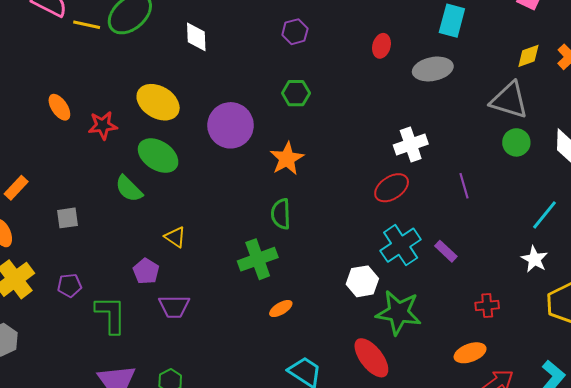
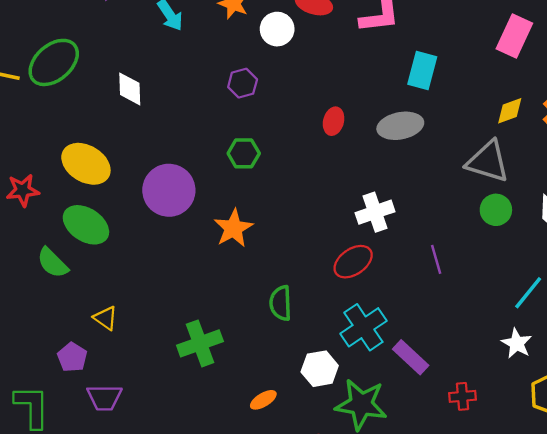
red ellipse: (381, 46) -> (334, 121), moved
green semicircle: (281, 214) -> (281, 303), moved
purple rectangle: (446, 251) -> (411, 357), moved, size x1.4
orange ellipse: (281, 309) -> (263, 400), moved

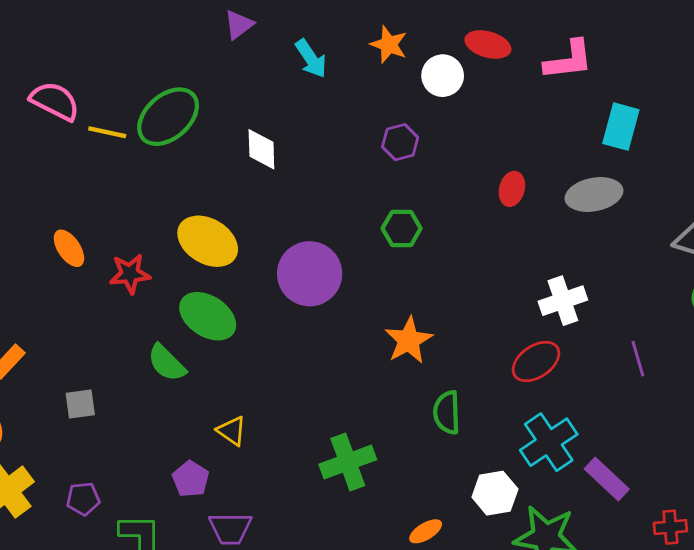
orange star: (233, 228) -> (409, 340), moved

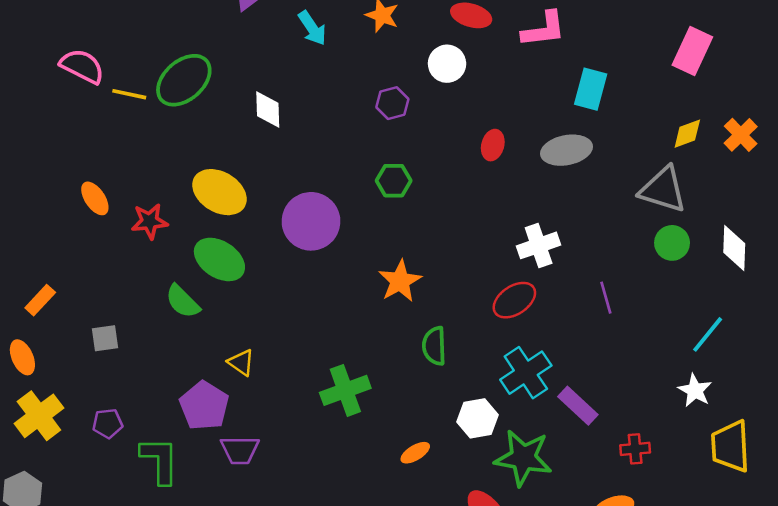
white circle: (443, 76) -> (447, 64), moved
purple pentagon: (191, 479) -> (204, 406), size x1.5

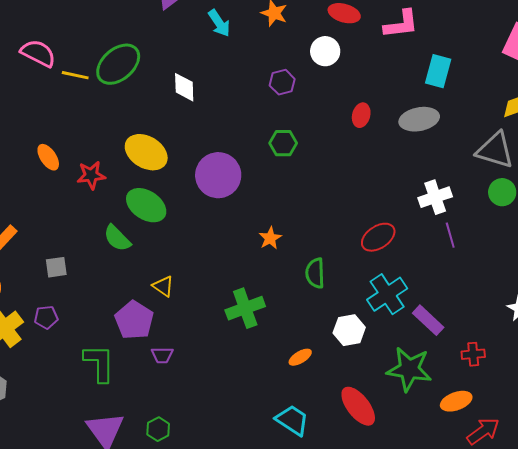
white cross: (539, 245) -> (435, 197), moved
orange star: (400, 281) -> (270, 238), moved, size x0.7
purple pentagon: (108, 423) -> (46, 317), moved
purple trapezoid: (240, 450) -> (162, 355), size x0.7
green star: (523, 458) -> (409, 369), moved

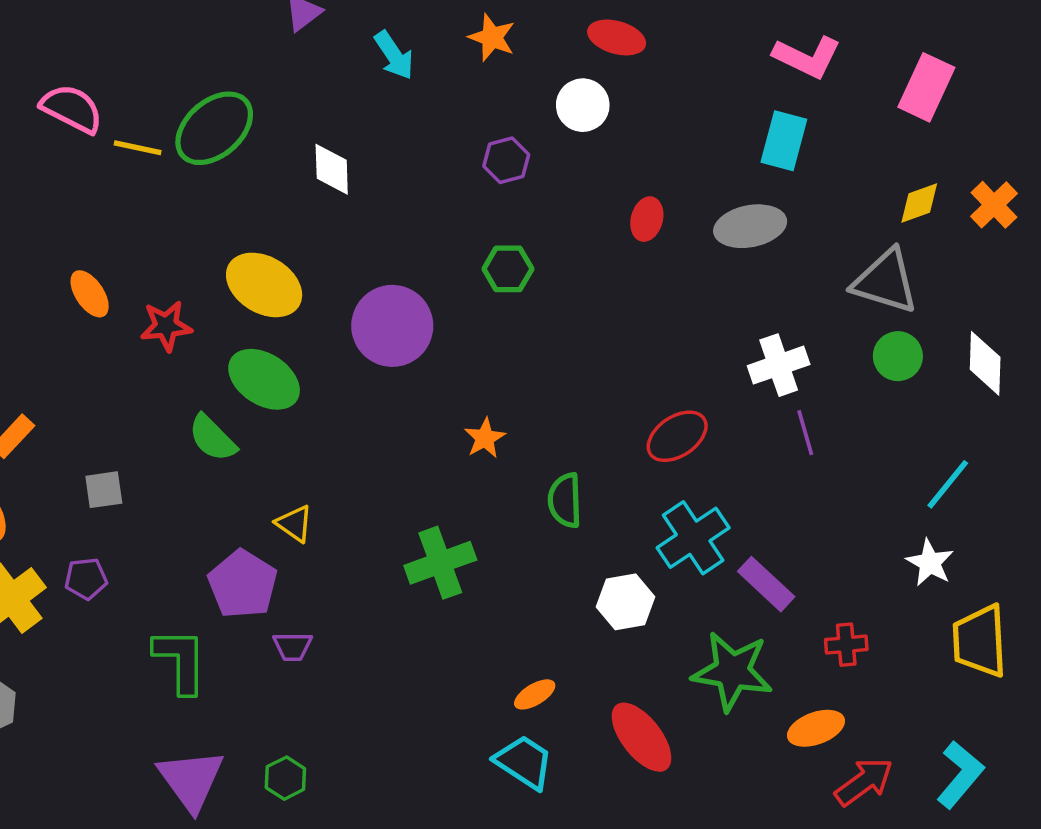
pink L-shape: (401, 24) -> (807, 57), moved, turned 33
orange ellipse: (300, 357) -> (535, 694), moved

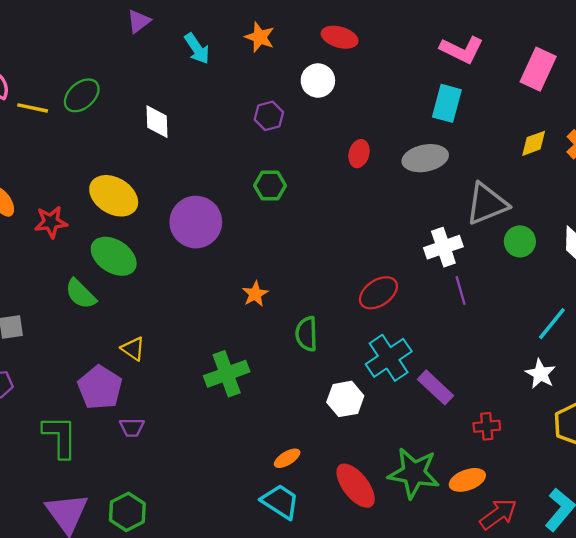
green ellipse: (214, 128) -> (82, 95), size x0.7
gray triangle: (885, 281) -> (487, 204), moved, turned -39
green star: (732, 671) -> (414, 473), moved
green hexagon: (285, 778) -> (127, 512), size x1.4

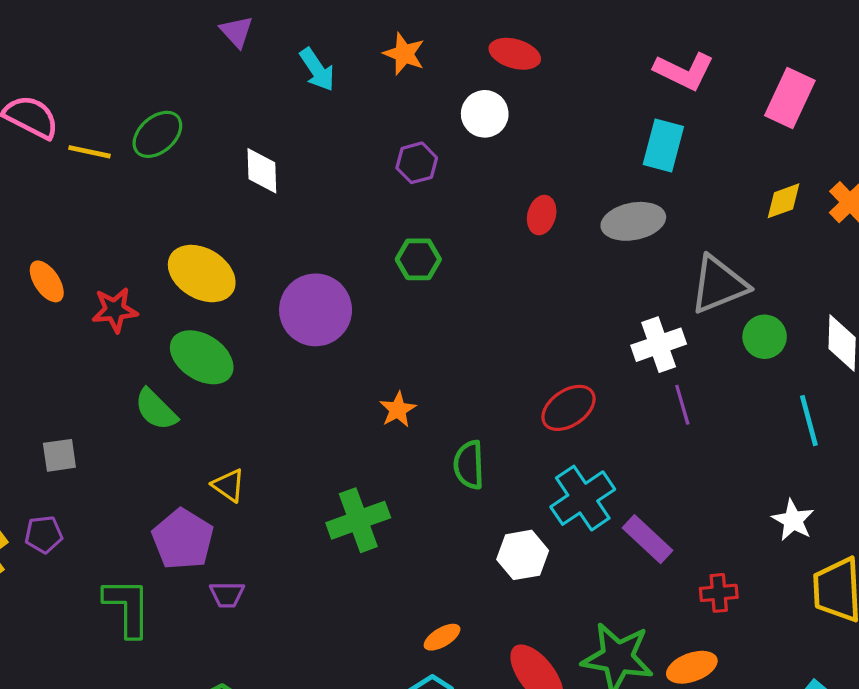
purple triangle: (139, 21) -> (236, 32), turned -35
cyan line: (552, 324) -> (809, 421), moved, turned -54

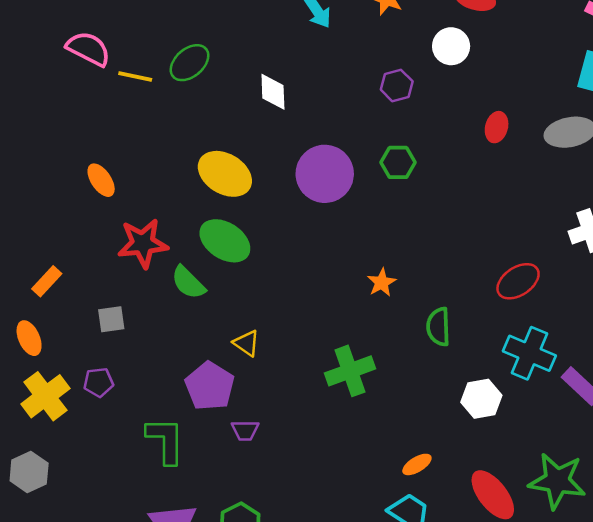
red star: (115, 310) -> (143, 243), moved, size x1.4
purple circle: (316, 310) -> (325, 174), moved
cyan cross: (583, 498) -> (529, 353), turned -33

